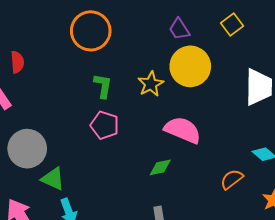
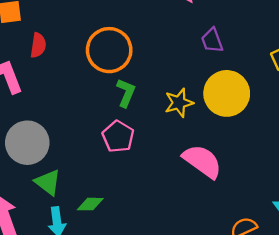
purple trapezoid: (179, 29) -> (212, 40), moved
orange circle: (91, 31) -> (109, 50), moved
green diamond: (160, 167) -> (90, 204), moved

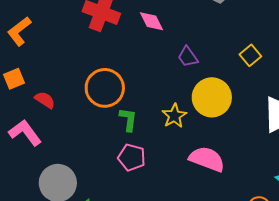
red semicircle: (38, 45) -> (45, 100), turned -50

